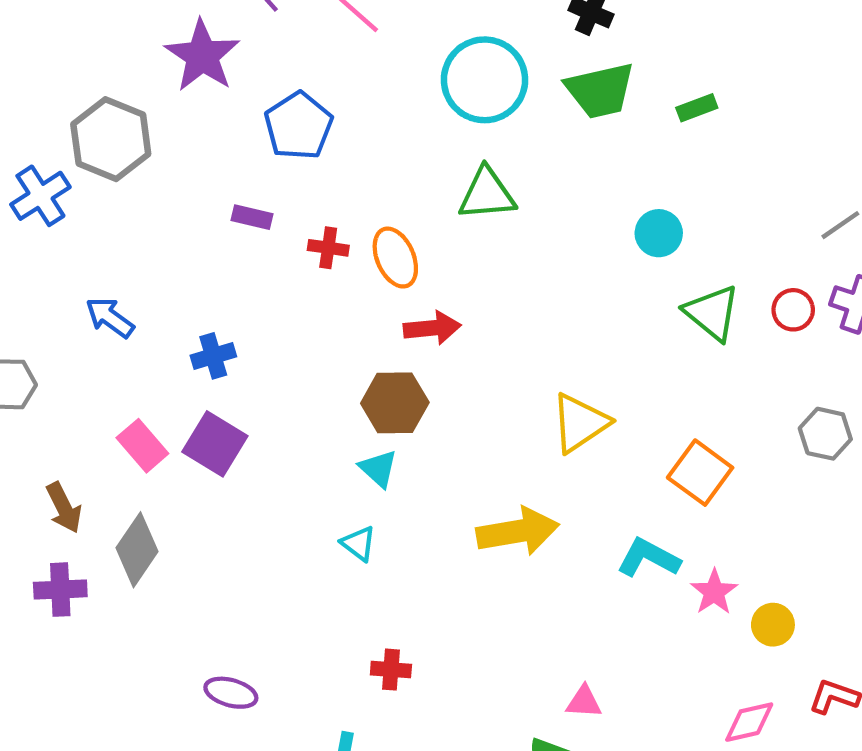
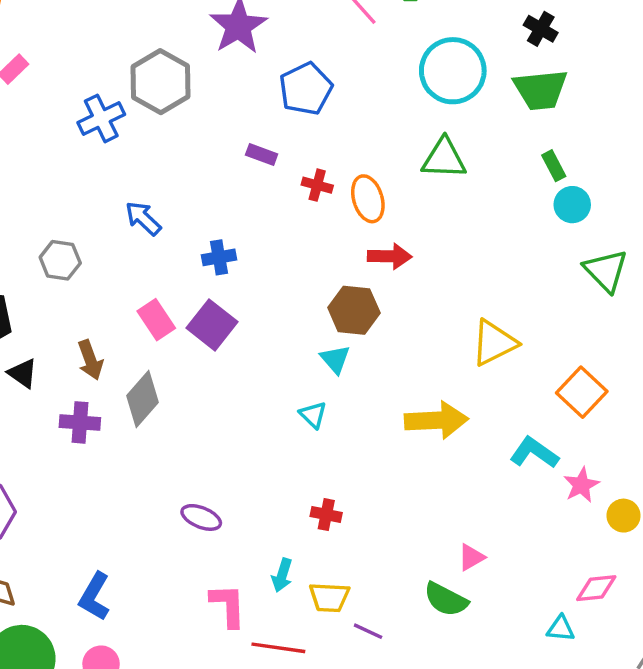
green rectangle: (697, 108) -> (554, 166), moved, turned 76
pink triangle: (584, 702) -> (471, 557), turned -40

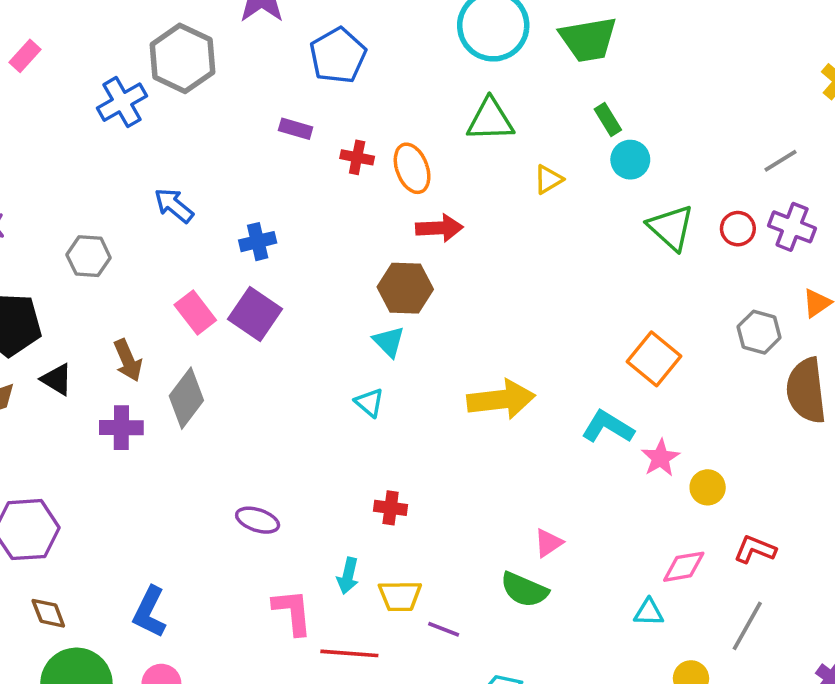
yellow triangle: (494, 343) -> (548, 179), moved, size x0.6

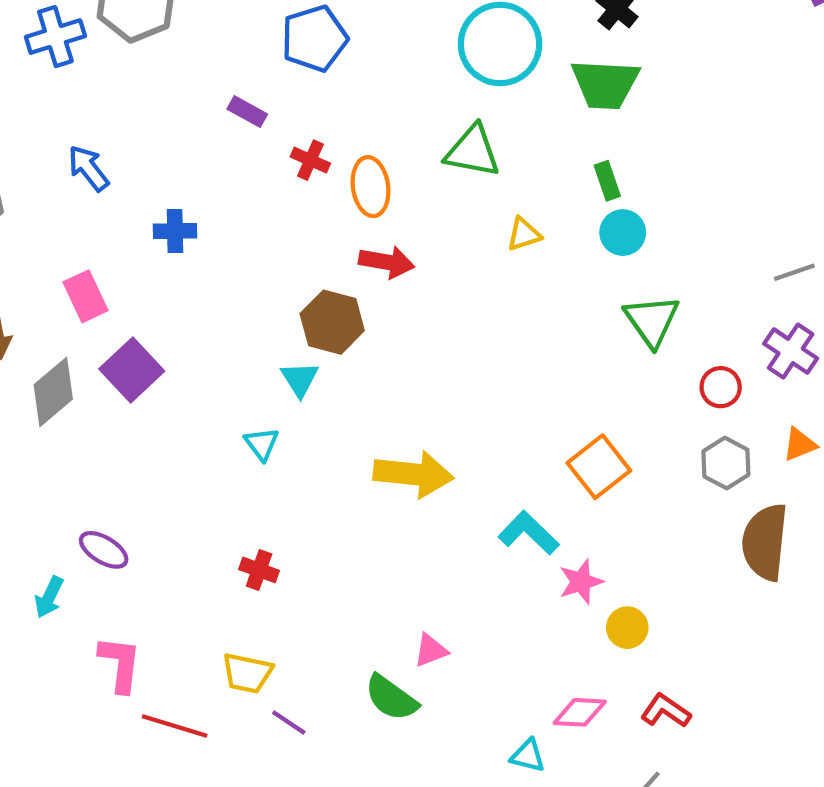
red circle: (738, 229) -> (721, 387), moved
purple square: (255, 314) -> (132, 370), moved
cyan arrow: (348, 576) -> (49, 597), moved

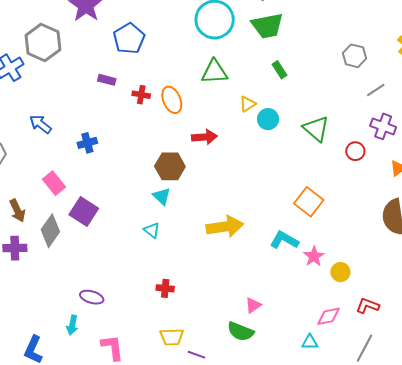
cyan circle: (623, 233) -> (268, 119), moved
red arrow: (387, 262) -> (204, 137), moved
gray hexagon: (726, 463) -> (355, 56), moved

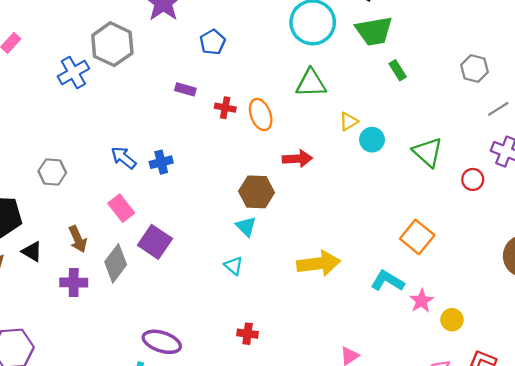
blue pentagon: (129, 39) -> (213, 42), size x0.7
green rectangle: (279, 70) -> (398, 70), moved
blue arrow: (40, 124) -> (124, 158), moved
purple ellipse: (92, 297) -> (162, 342), size x1.4

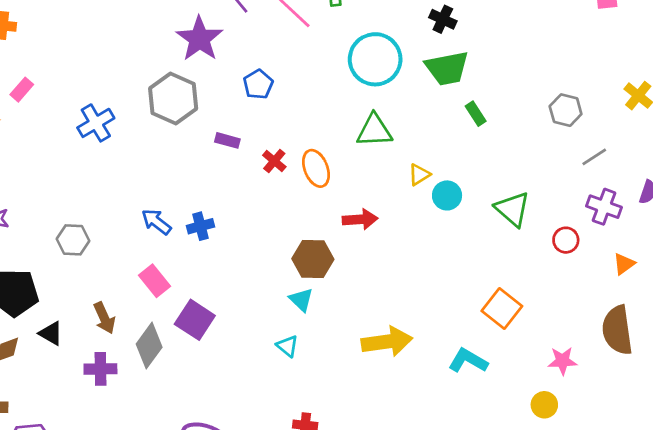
gray hexagon: (112, 44) -> (173, 99), moved
red cross: (225, 108) -> (274, 161), turned 30
pink star: (421, 301) -> (562, 361), moved, turned 30

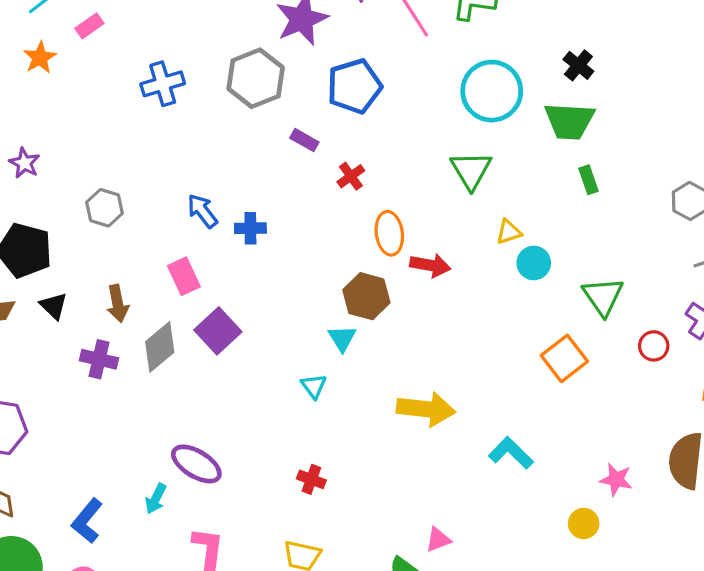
blue pentagon: (258, 84) -> (354, 86), size x1.6
green triangle: (374, 131) -> (471, 170), turned 48
orange ellipse: (316, 168) -> (389, 233), moved
orange square: (502, 309) -> (564, 358), moved

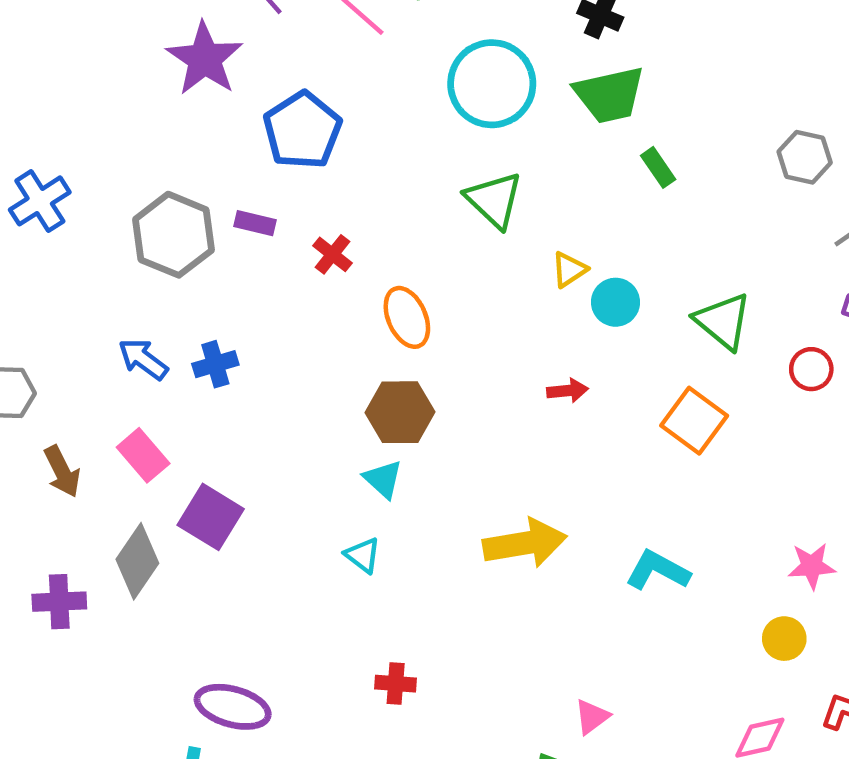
gray hexagon: (256, 78) -> (173, 235), moved
red arrow: (430, 265) -> (568, 391), moved, size x0.7
brown arrow: (118, 304) -> (62, 471), moved

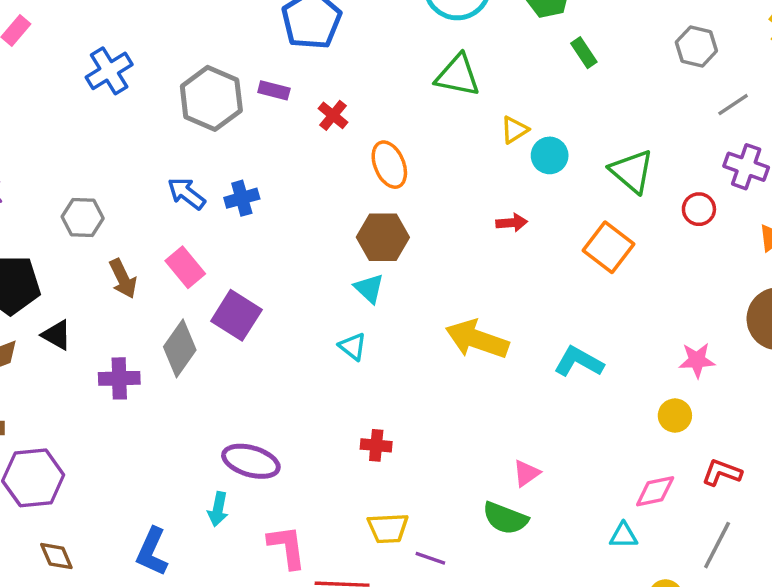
green triangle: (494, 200) -> (458, 75), turned -33
yellow arrow: (525, 543) -> (477, 339), turned -152

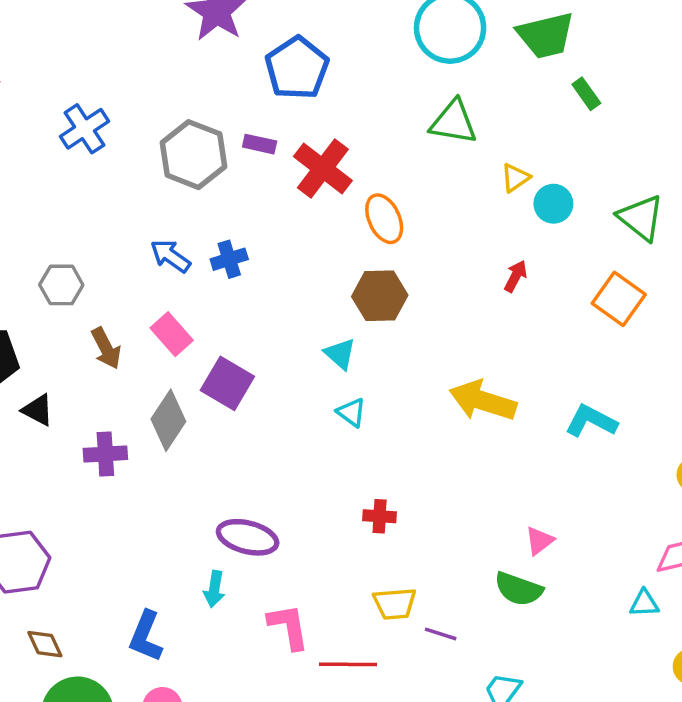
red cross: (333, 115) -> (323, 168), size x1.8
red arrow: (512, 223) -> (516, 276), turned -56
cyan triangle: (369, 288) -> (340, 354), moved

